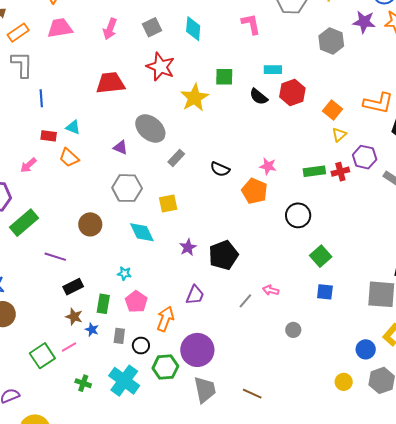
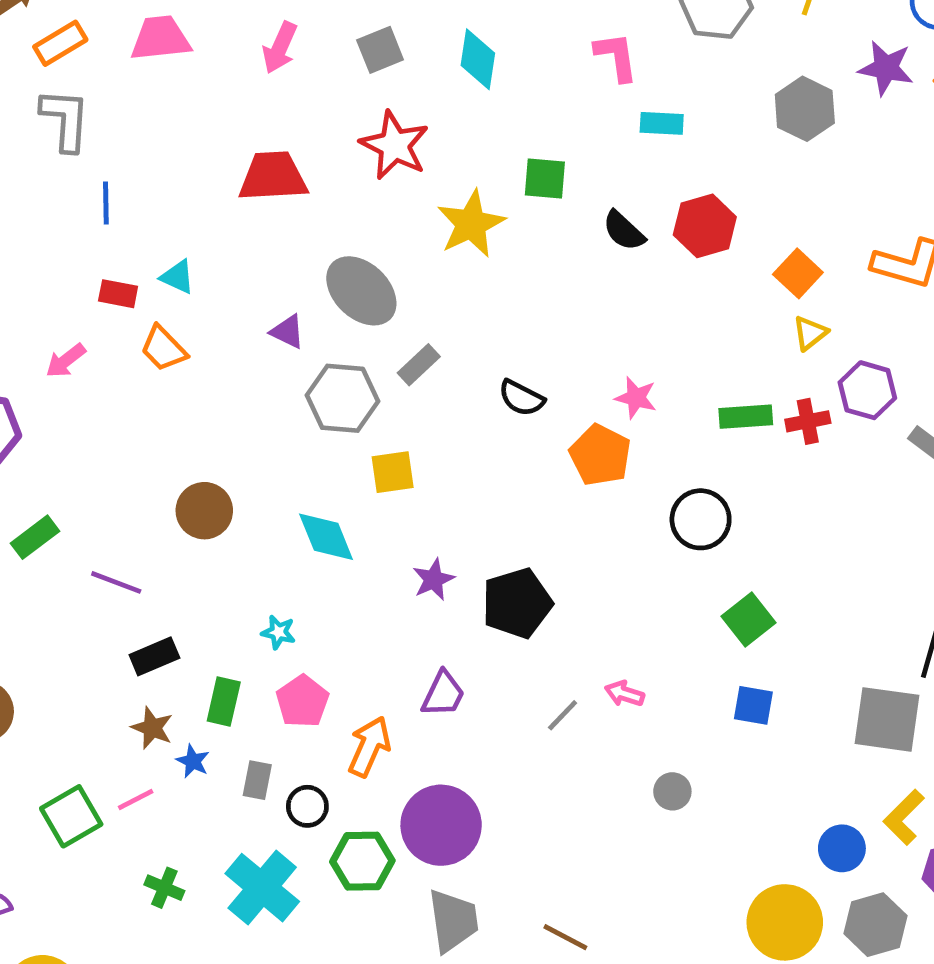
cyan rectangle: (273, 70) -> (662, 123), moved
gray hexagon: (127, 188) -> (342, 398), moved
green rectangle: (24, 223) -> (35, 537), moved, size x0.7
yellow circle: (344, 382) -> (785, 922), size x1.8

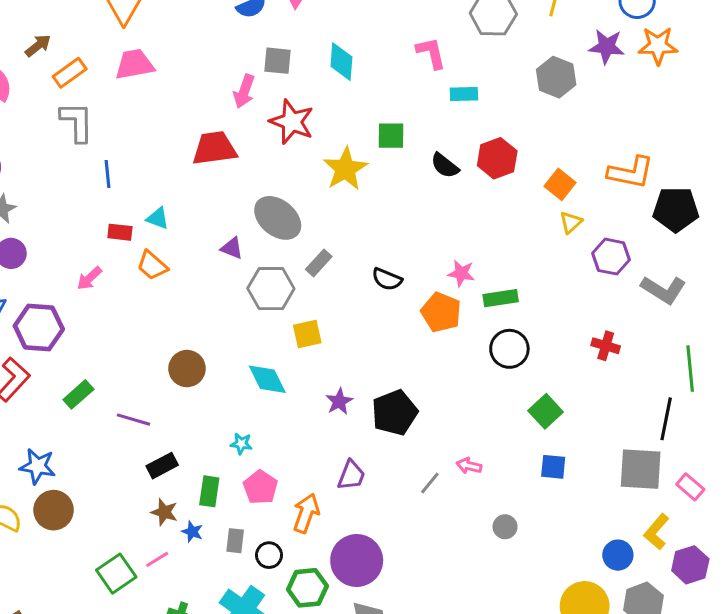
pink arrow: (280, 48) -> (244, 91), moved
gray square: (380, 50) -> (277, 61), turned 32
green rectangle: (746, 417) -> (501, 298), moved
red cross: (808, 421) -> (606, 346), moved, turned 32

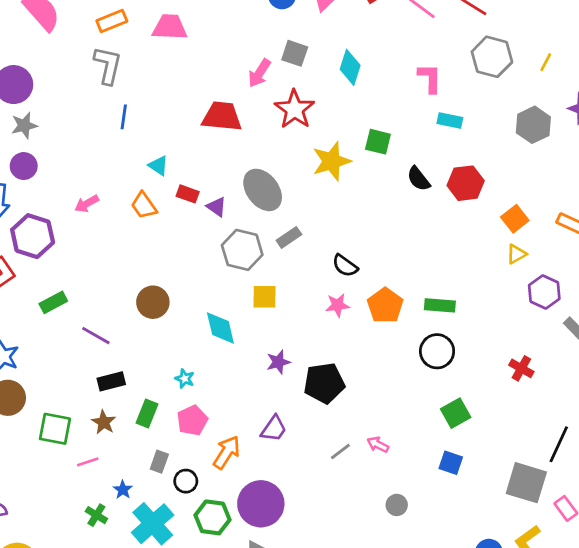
red rectangle: (120, 232) -> (188, 194), moved
pink star: (461, 273) -> (338, 305), moved, turned -30
blue star: (192, 532) -> (123, 490), moved
green square: (116, 574) -> (55, 429), moved, turned 32

